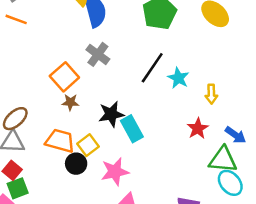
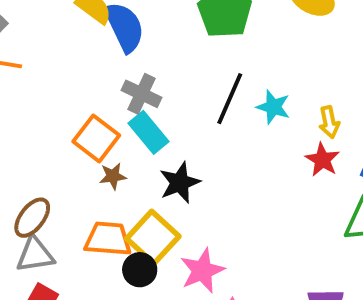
red star: (198, 128) -> (322, 160), moved
cyan rectangle: (132, 129) -> (148, 132), moved
yellow square: (88, 145) -> (153, 237), size x1.5

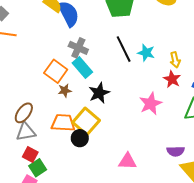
black line: (230, 99) -> (124, 49), turned -48
pink star: (202, 271) -> (151, 104), moved

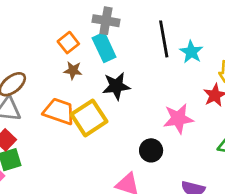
gray cross: (78, 48) -> (106, 21), turned -30
orange square: (56, 71) -> (68, 43), size x0.7
black circle: (80, 138) -> (151, 150), moved

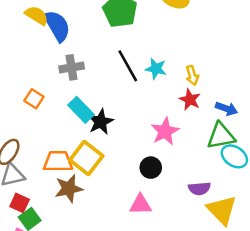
orange square: (68, 43) -> (34, 99), moved
cyan rectangle: (104, 47) -> (81, 110), moved
brown star: (73, 70) -> (69, 189), moved, size x1.6

